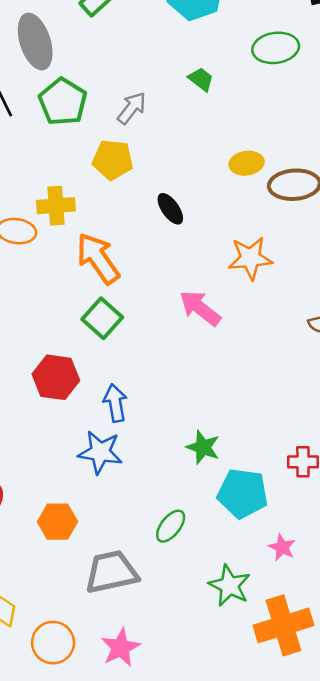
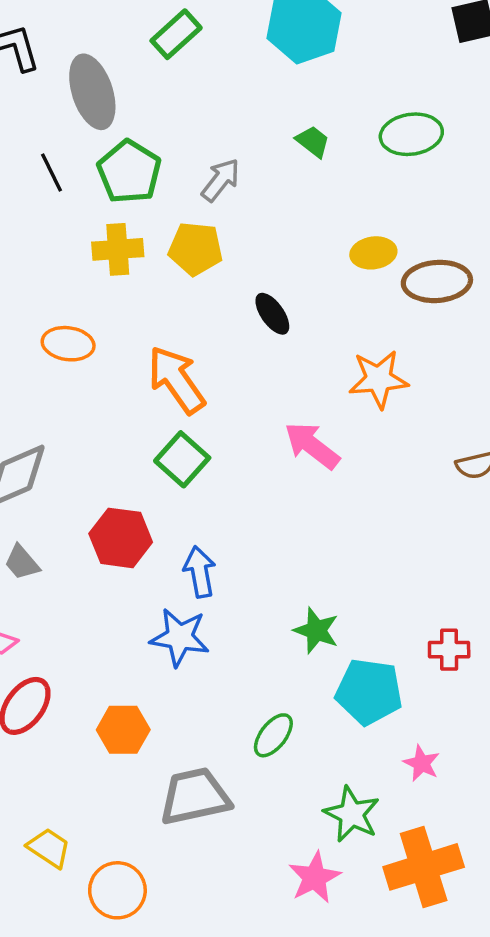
green ellipse: (276, 48) -> (411, 134), moved
yellow cross: (56, 206) -> (118, 249), moved
pink star: (121, 648) -> (315, 878), moved

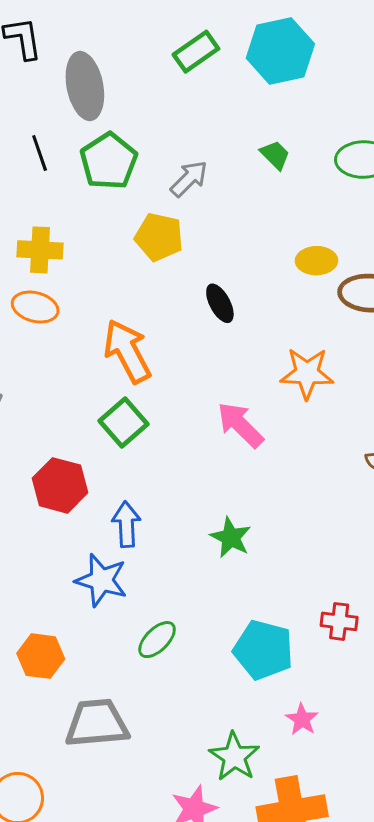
green rectangle: (176, 34) -> (196, 52), moved
yellow cross: (118, 249) -> (40, 250), moved
green star: (316, 630) -> (231, 537), moved
green ellipse: (273, 735) -> (157, 640), moved

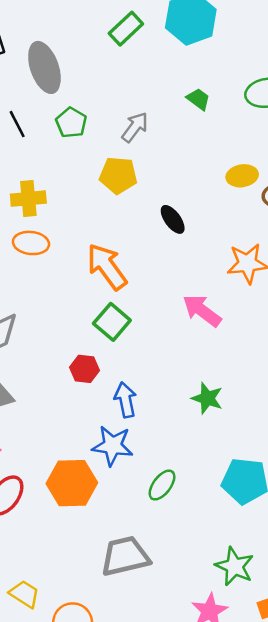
green pentagon: (109, 161) -> (71, 123), size x0.7
red hexagon: (60, 485) -> (85, 369), moved, size x0.7
orange hexagon: (41, 656) -> (72, 483), moved, size x1.4

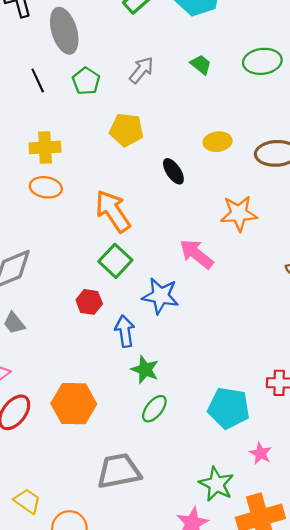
gray arrow: (135, 127) -> (141, 70), moved
yellow ellipse: (242, 176) -> (218, 142), moved
green star: (207, 398) -> (145, 370), moved
blue star: (113, 446) -> (160, 296), moved

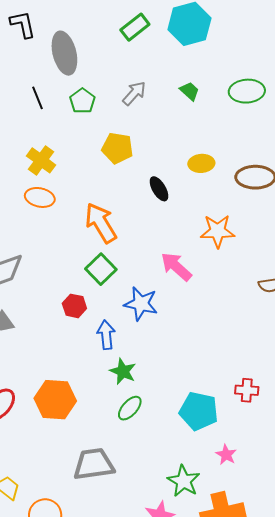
yellow cross: (45, 147) -> (41, 160), turned 36

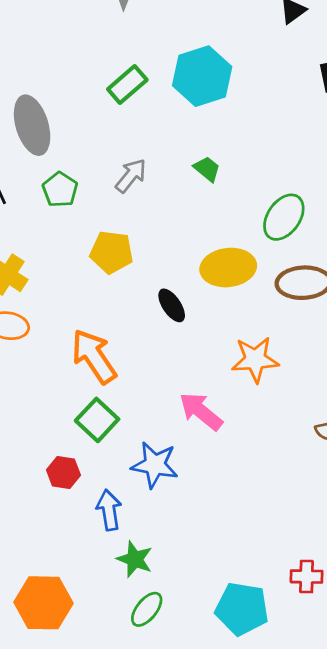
green ellipse: (247, 91) -> (284, 217), moved, turned -48
yellow ellipse: (201, 163) -> (228, 268), size x1.5

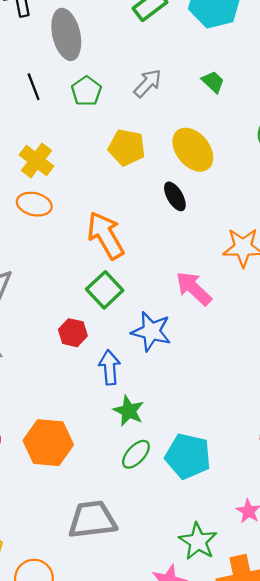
yellow ellipse: (228, 268) -> (193, 150), moved, turned 54
cyan pentagon: (242, 609) -> (188, 456), moved

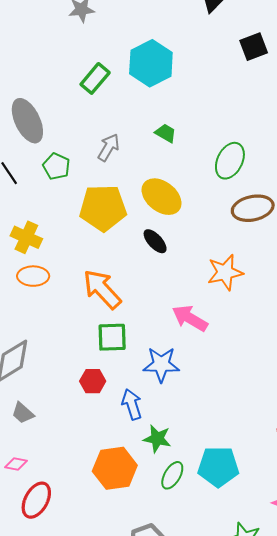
yellow pentagon: (127, 147) -> (103, 208), size x1.4
green square: (105, 290) -> (112, 337), turned -36
orange hexagon: (48, 443) -> (115, 468), moved

